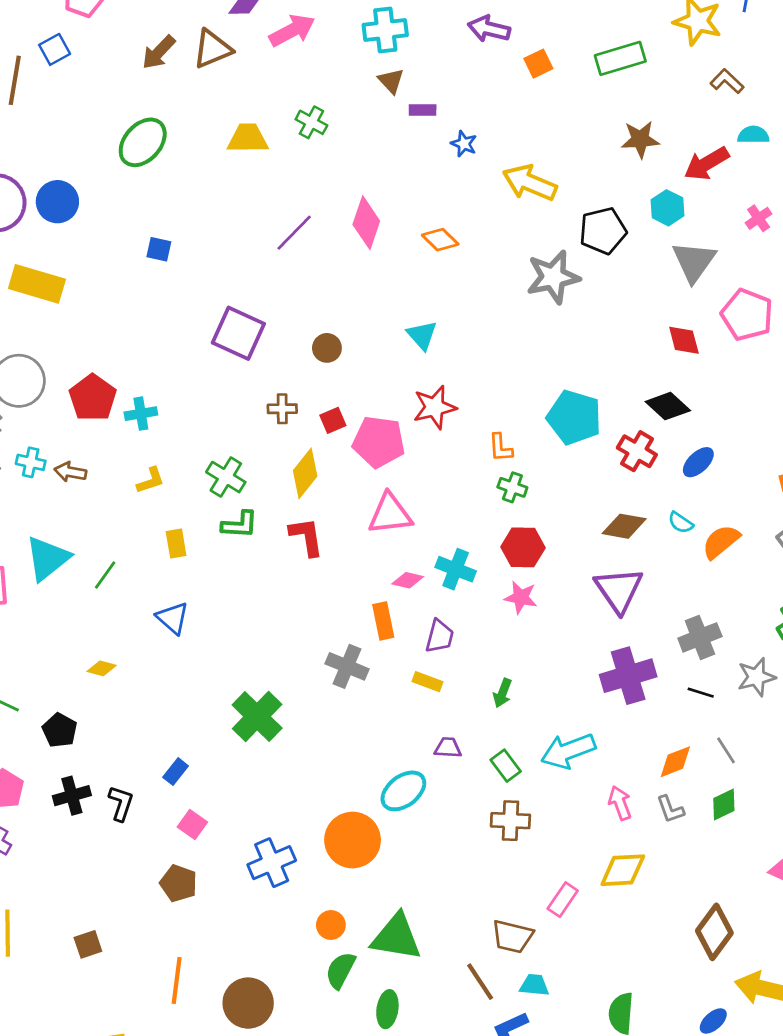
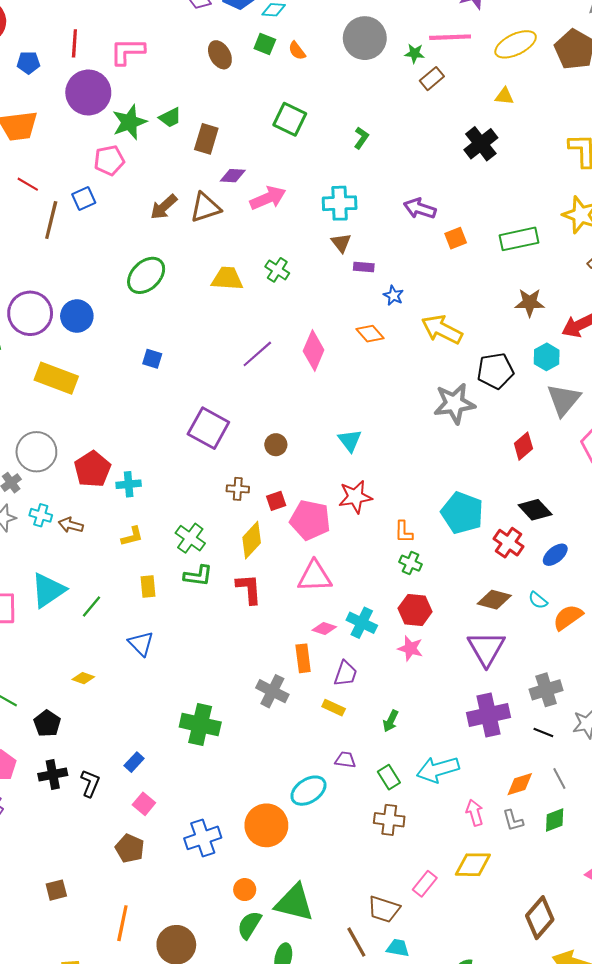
orange diamond: (440, 240) -> (370, 334), moved
red diamond: (684, 340) -> (523, 446), moved, turned 60
green cross: (257, 717) -> (200, 725), turned -36

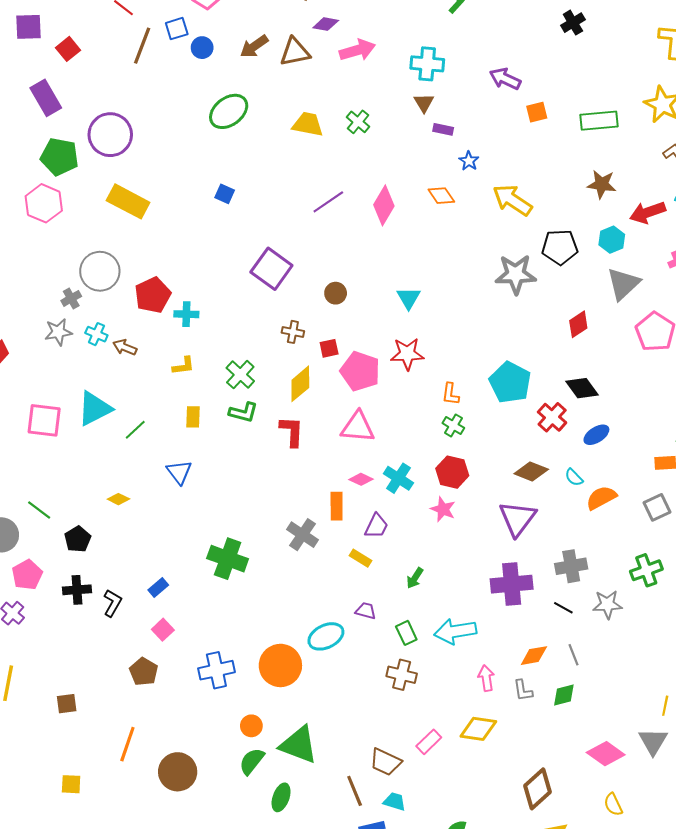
black cross: (481, 144) -> (573, 23), size x0.7
blue circle: (77, 316) -> (202, 48), moved, size x0.7

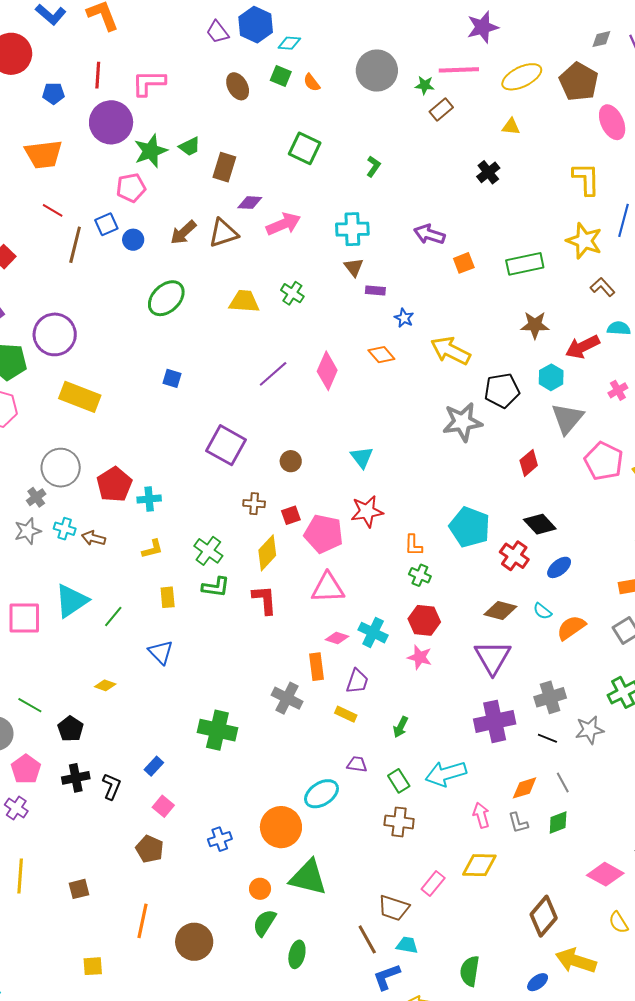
blue cross: (216, 670) -> (220, 839), size x0.7
green triangle: (299, 745) -> (308, 878), moved

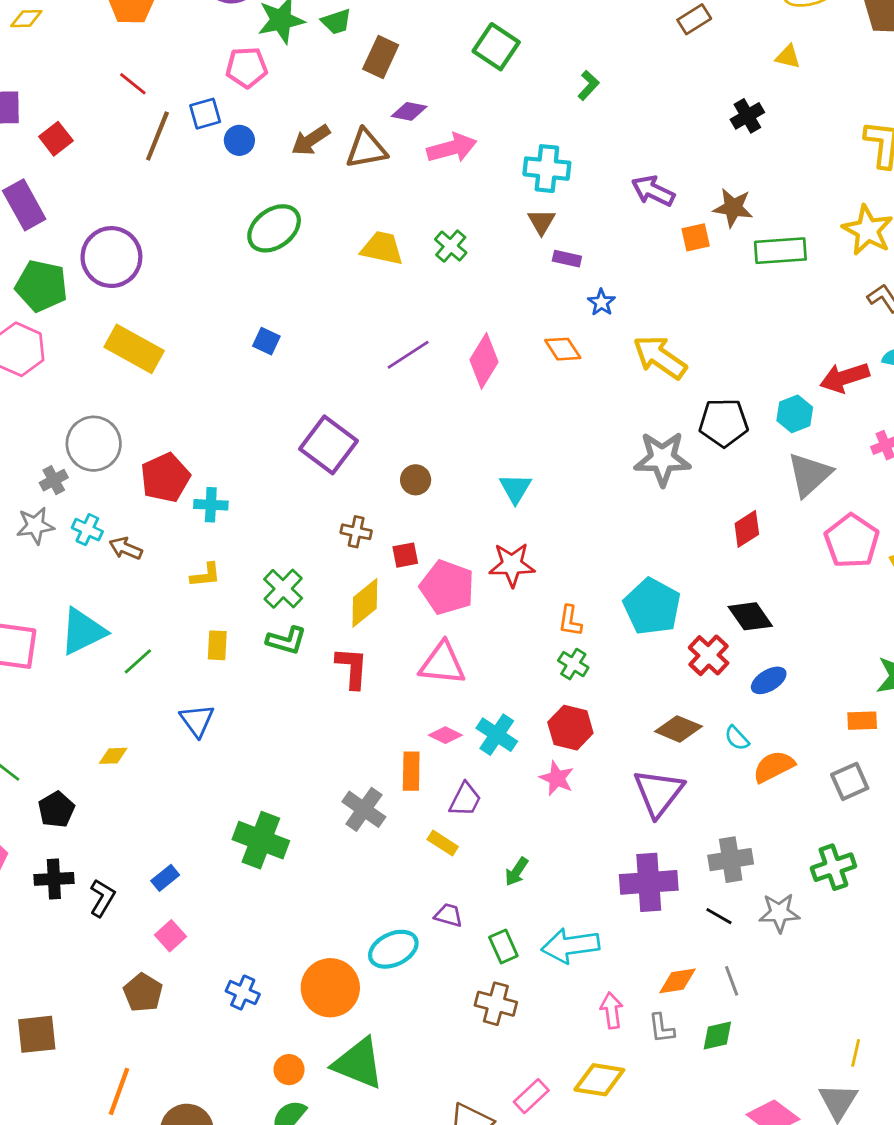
brown star: (535, 325) -> (733, 208), moved
yellow diamond: (105, 685) -> (113, 756), turned -30
blue cross: (220, 839) -> (243, 993), turned 35
brown square: (79, 889) -> (37, 1034), size x1.4

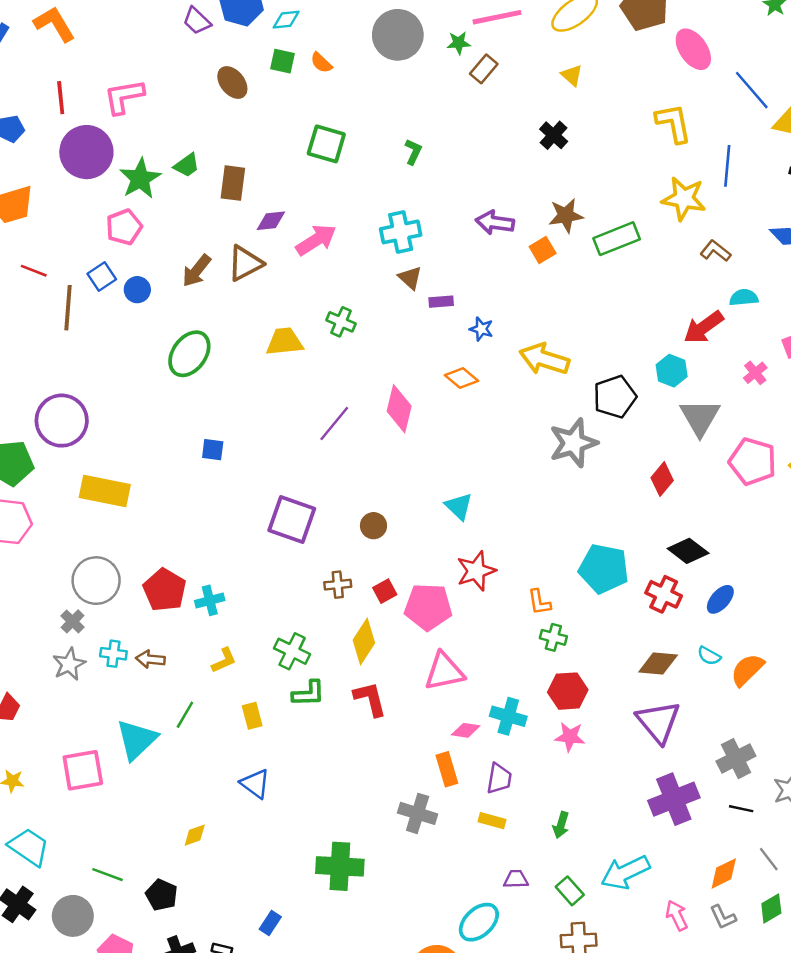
yellow triangle: (788, 57) -> (572, 75), turned 45
green line: (138, 661) -> (185, 715), moved

